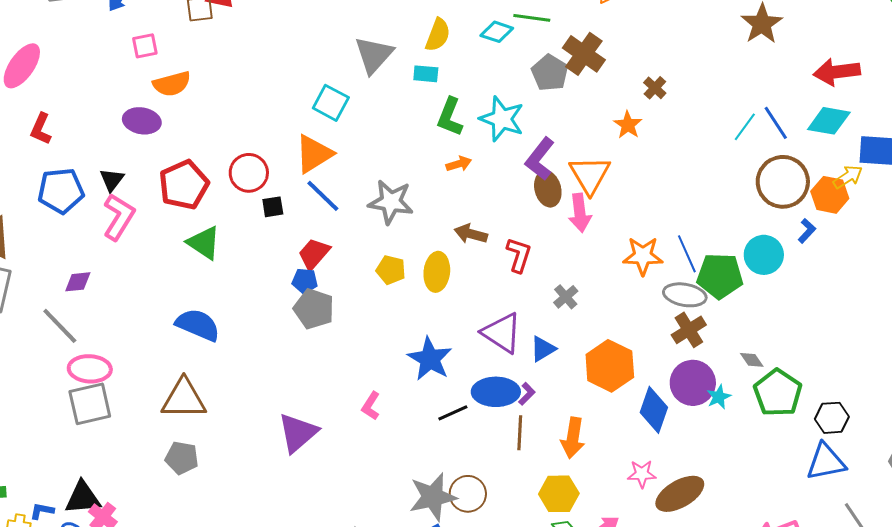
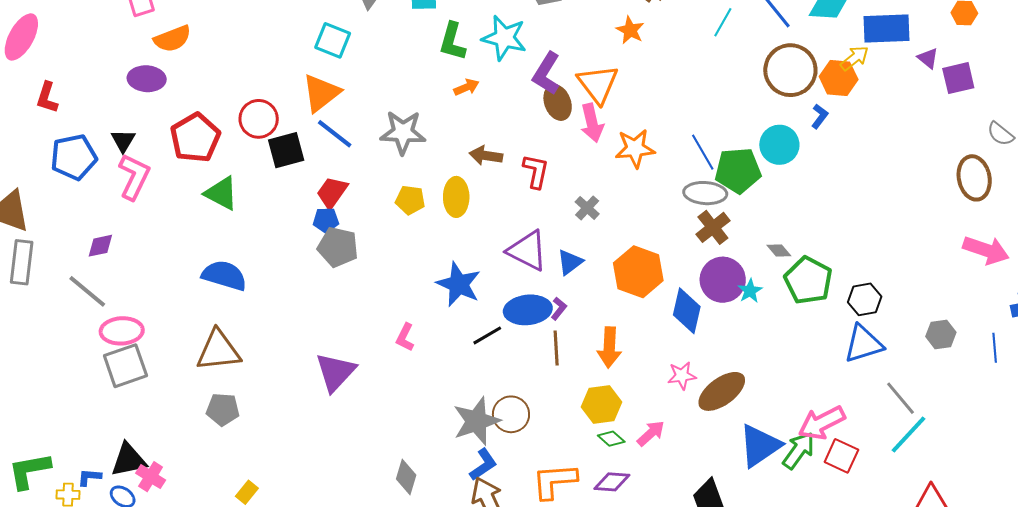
cyan line: (745, 127) -> (723, 22), moved
black square: (273, 207) -> (286, 150), size x1.6
orange star: (643, 256) -> (635, 148), moved

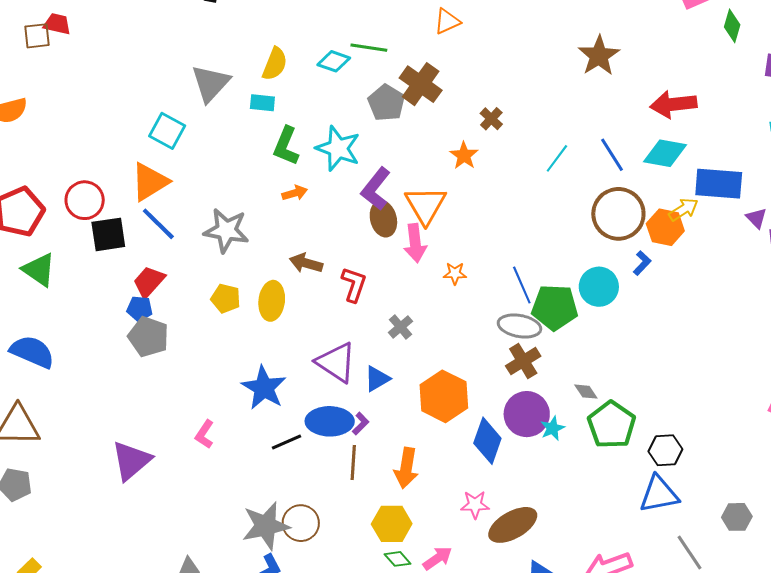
orange star: (635, 148) -> (455, 273), size x0.6
gray hexagon: (941, 334) -> (737, 517), moved

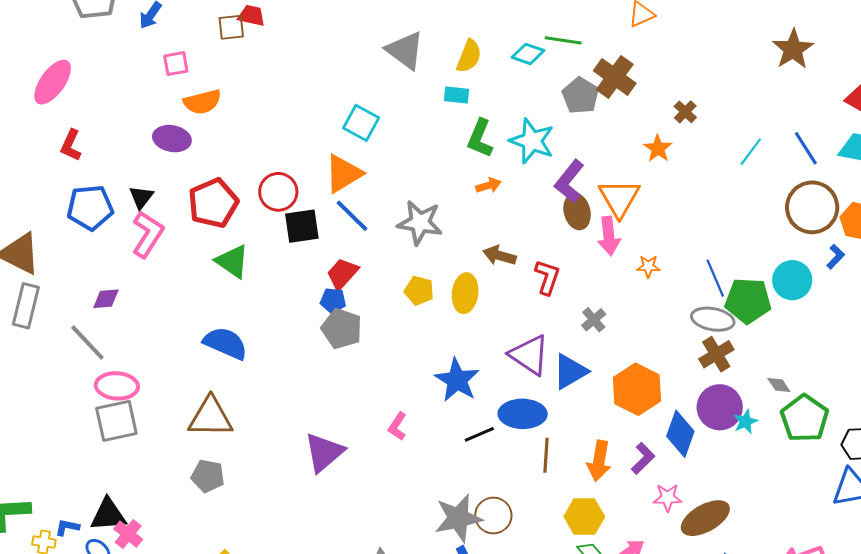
gray triangle: (211, 83) -> (405, 50), moved, turned -36
blue triangle: (377, 379) -> (570, 371), size x1.4
purple L-shape: (361, 424) -> (643, 458), moved, size x1.4

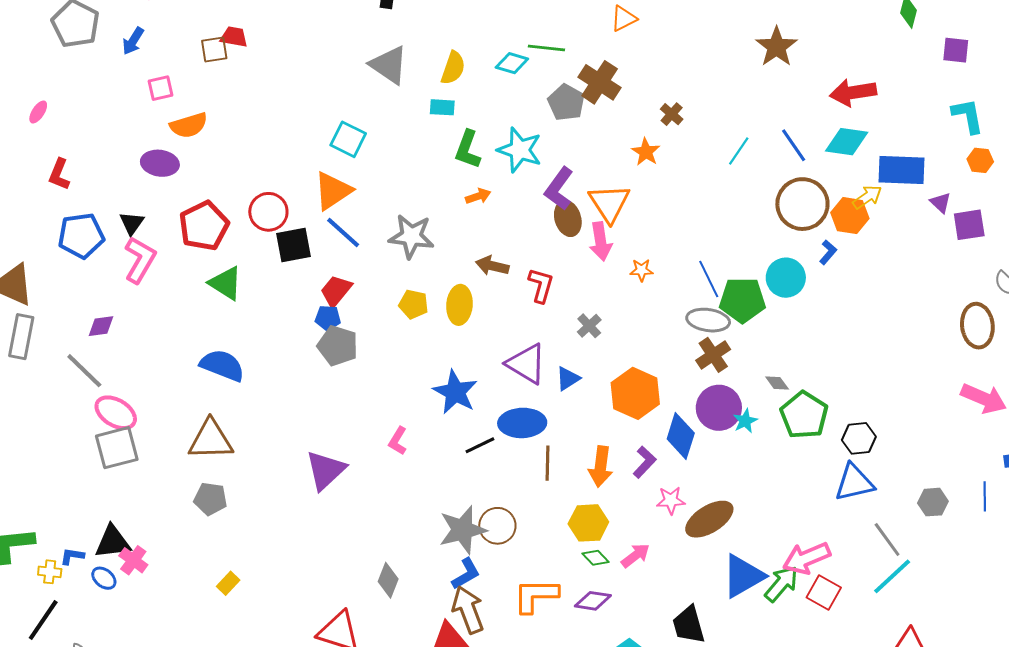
pink ellipse: (53, 82) -> (38, 112), size x0.5
blue triangle: (570, 371) -> (568, 378), size x0.7
pink ellipse: (117, 386) -> (116, 413), turned 30

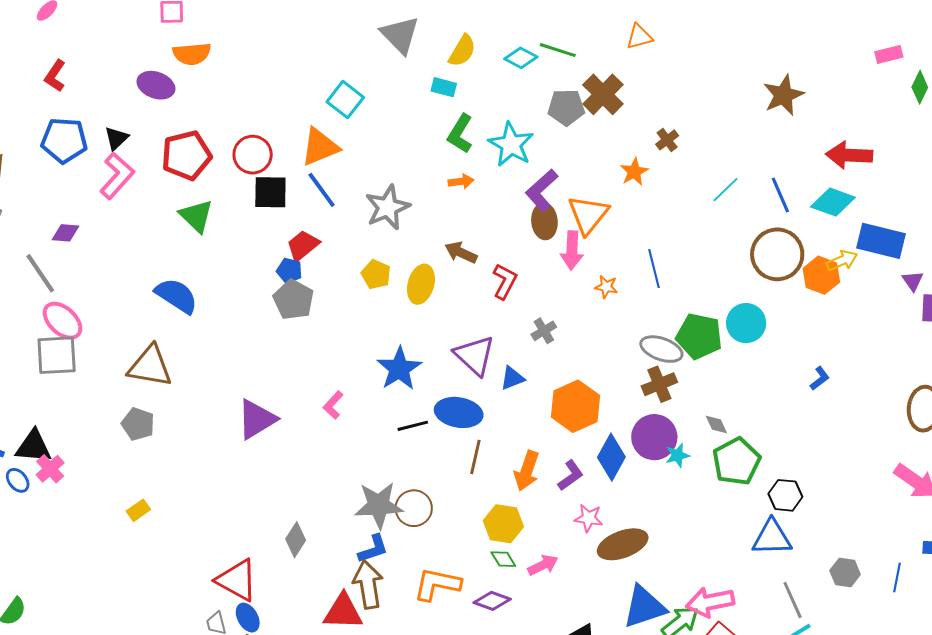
gray pentagon: (566, 102) -> (566, 107), turned 30
gray star: (411, 236) -> (388, 207), turned 30
blue L-shape: (828, 252) -> (820, 378), moved
blue line: (709, 279) -> (654, 269), moved

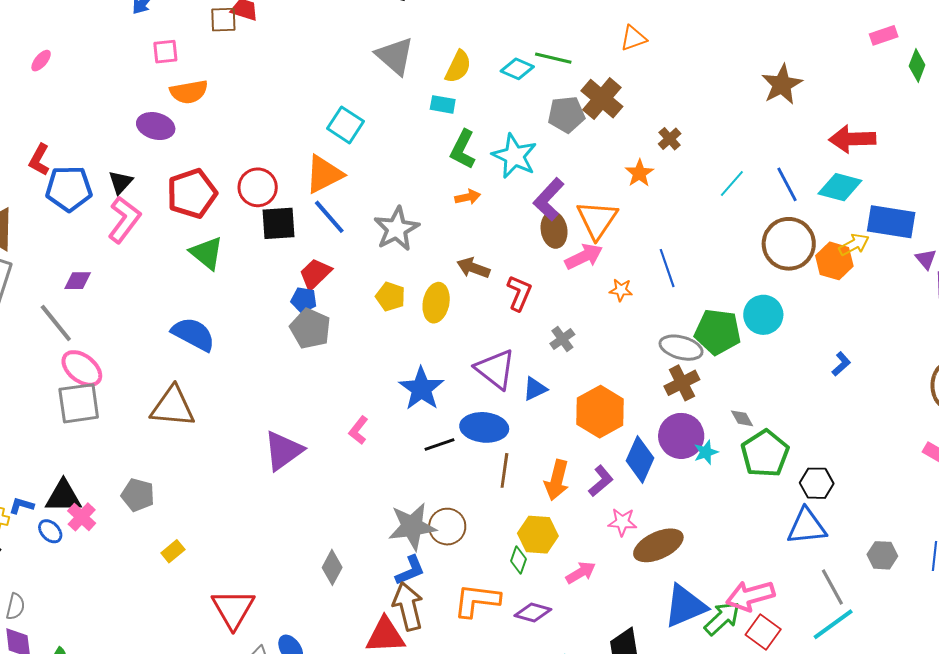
red L-shape: (55, 76) -> (39, 160), moved
pink arrow: (572, 250) -> (584, 257), turned -114
gray pentagon: (138, 424) -> (138, 495), moved
green diamond: (503, 559) -> (519, 560), moved, turned 56
red triangle: (237, 580) -> (233, 609), moved, turned 36

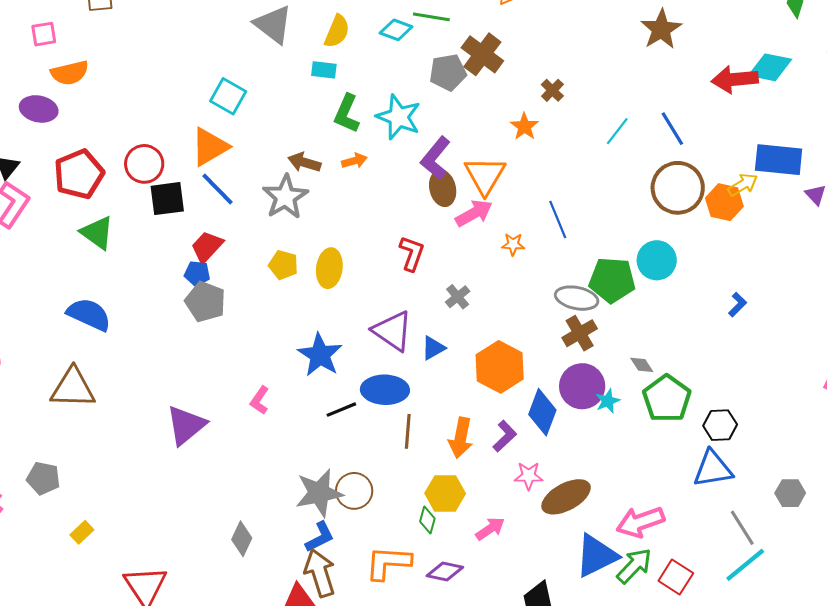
cyan diamond: (840, 187) -> (770, 67), moved
brown arrow: (473, 268) -> (304, 162), moved
pink arrow: (750, 596) -> (640, 522), moved

